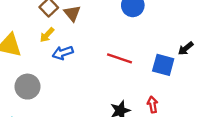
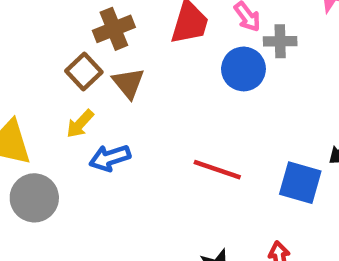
gray circle: (27, 87) -> (34, 198), moved

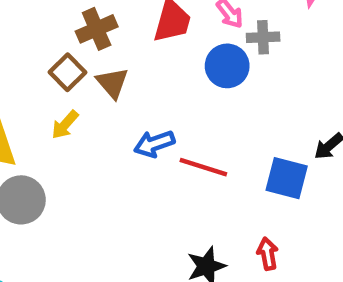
blue arrow: (110, 158) -> (154, 144), moved

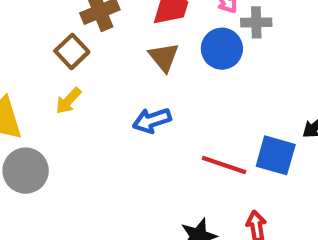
brown triangle: (112, 83) -> (164, 57), moved
red line: (203, 167) -> (224, 165), moved

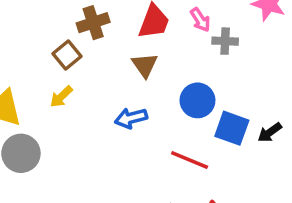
blue circle: (222, 49) -> (197, 100), moved
blue square: (276, 155) -> (232, 128), moved

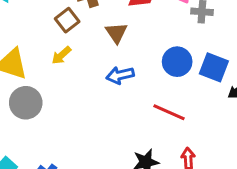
brown triangle: (145, 65) -> (116, 33), moved
blue square: (232, 128) -> (214, 67), moved

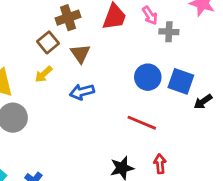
brown triangle: (116, 33) -> (80, 54), moved
blue arrow: (120, 75) -> (82, 92), moved

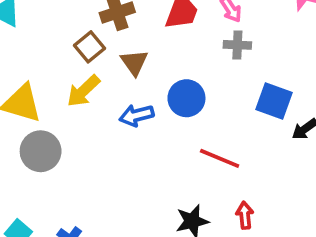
gray cross: (169, 32) -> (237, 45), moved
yellow arrow: (44, 74) -> (83, 91), size x1.4
blue circle: (148, 77) -> (186, 98), moved

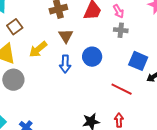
brown square: (89, 47) -> (15, 27), moved
blue arrow: (137, 115) -> (65, 64), turned -78
red line: (220, 158) -> (122, 89), moved

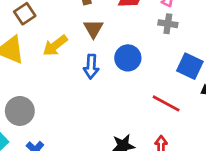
gray circle: (13, 80) -> (20, 111), moved

